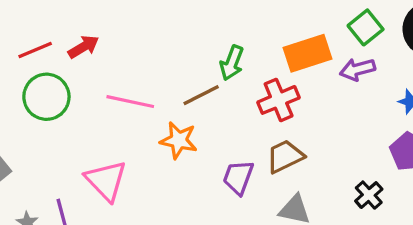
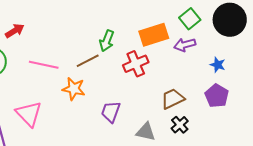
brown trapezoid: (285, 156) -> (173, 99), moved
black cross: (369, 195) -> (180, 125), moved

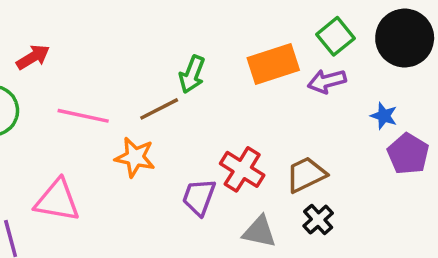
red cross: (136, 64) -> (242, 169), moved, turned -35
purple pentagon: (217, 96) -> (408, 154), moved
pink triangle: (29, 114) -> (57, 201), turned -36

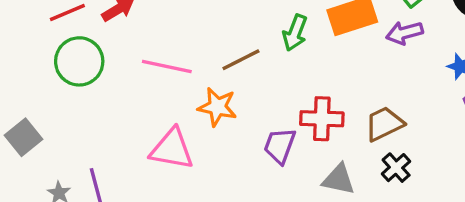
green arrow: (192, 74) -> (295, 33), moved
red cross: (242, 169) -> (322, 119), turned -30
pink triangle: (57, 201) -> (172, 149), moved

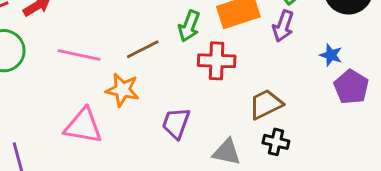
purple arrow: (404, 33) -> (283, 26), turned -56
red cross: (322, 119) -> (217, 61), moved
black cross: (396, 168) -> (276, 142), turned -35

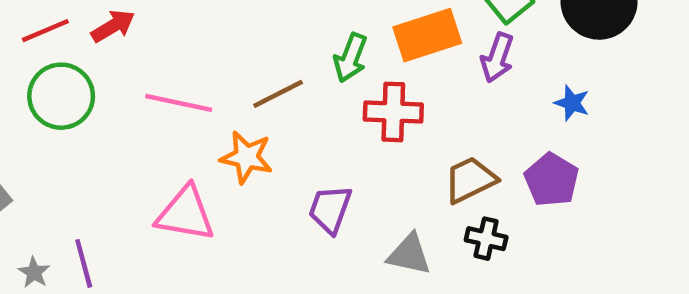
purple pentagon: (351, 87) -> (552, 180), moved

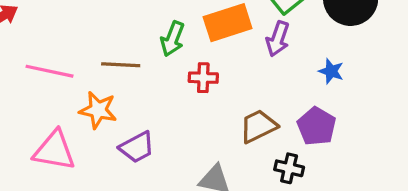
brown line: (278, 94) -> (121, 65), turned 30
red cross: (393, 112) -> (203, 78), size x0.7
purple trapezoid: (330, 209) -> (137, 147), moved, turned -138
black cross: (486, 239) -> (289, 168), moved

